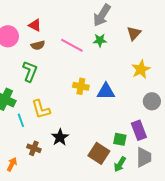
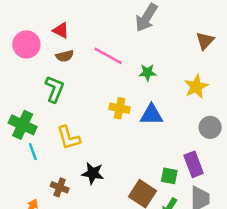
brown triangle: (134, 33) -> (205, 41), moved
green star: (100, 40) -> (148, 73), moved
cyan line: (21, 120) -> (33, 152), moved
black star: (60, 137) -> (93, 173), turned -30

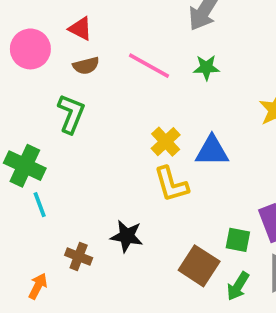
green star: (148, 73) -> (206, 67), moved
yellow cross: (120, 108) -> (166, 142), turned 36
yellow L-shape: (69, 138) -> (171, 184), moved

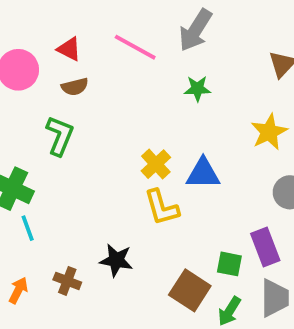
pink line: (149, 66) -> (135, 47), moved
orange arrow: (38, 286) -> (18, 290), moved

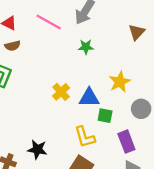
yellow star: (269, 132) -> (120, 82), moved
yellow L-shape: (162, 207) -> (85, 137), moved
green square: (229, 264) -> (105, 116), moved

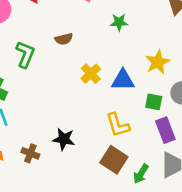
brown semicircle: (13, 46) -> (64, 39), moved
green square: (105, 116) -> (154, 102), moved

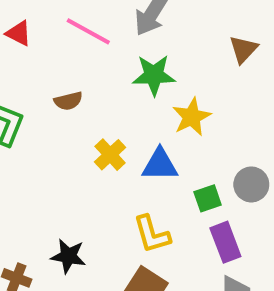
green star: (119, 22) -> (154, 75), size x1.5
yellow star: (158, 62) -> (192, 117), moved
green square: (154, 102) -> (208, 198), turned -30

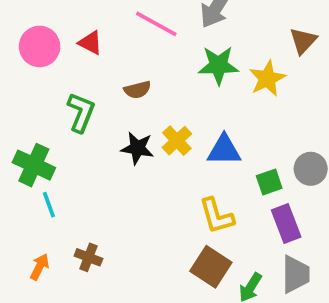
red triangle: (19, 33) -> (90, 43), moved
yellow star: (192, 117) -> (267, 78), moved
black star: (68, 256) -> (137, 148), moved

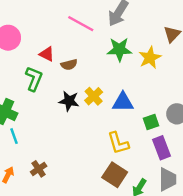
red triangle: (90, 43) -> (47, 54), moved
brown cross: (88, 257) -> (39, 169), turned 35

